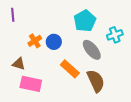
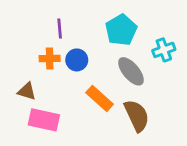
purple line: (13, 15) -> (60, 29), moved
orange cross: (35, 41) -> (50, 59), turned 32

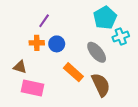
purple line: (60, 29) -> (44, 21), turned 40
cyan pentagon: (121, 30) -> (105, 18), moved

